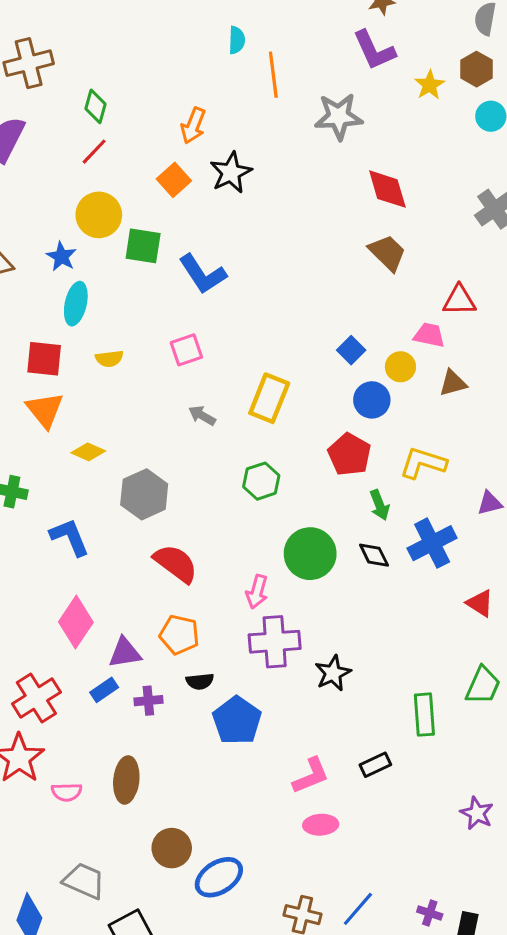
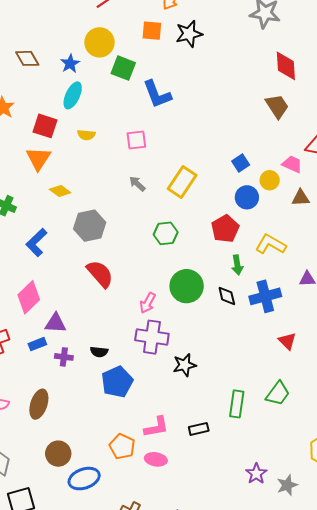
orange square: (174, 180) -> (152, 31), turned 35
blue L-shape: (70, 537) -> (37, 242), turned -124
orange pentagon: (179, 635) -> (122, 446), moved

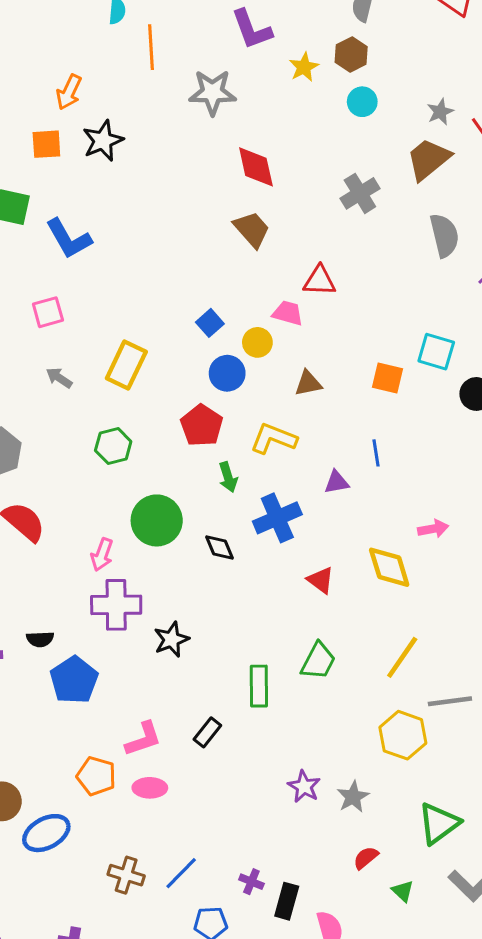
brown triangle: (301, 198) -> (308, 383), moved
black diamond: (227, 296) -> (220, 547), moved
black rectangle: (199, 429) -> (207, 732), turned -30

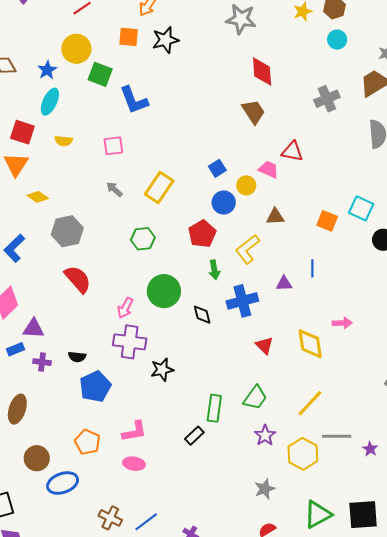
yellow L-shape: (274, 439) -> (247, 249), turned -68
black rectangle: (207, 732) -> (194, 436), moved
orange pentagon: (96, 776) -> (87, 442), moved
purple star: (304, 786) -> (265, 435), moved

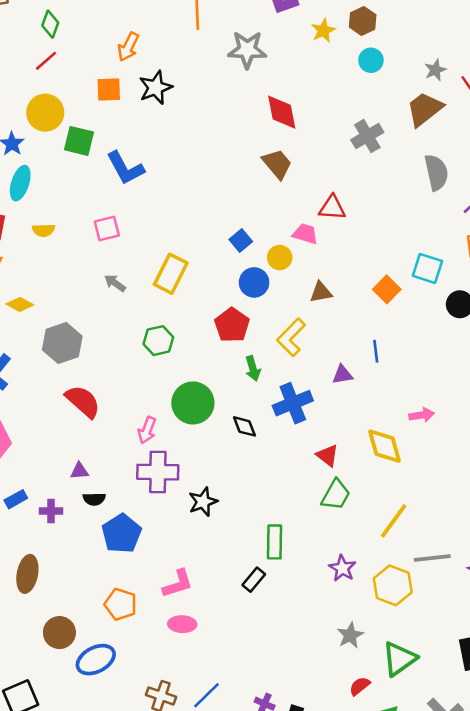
orange square: (327, 221) -> (387, 289), turned 30
purple triangle: (34, 329) -> (79, 471), moved, size x0.7
green trapezoid: (255, 398) -> (336, 495), moved
green triangle: (318, 514) -> (399, 659), moved

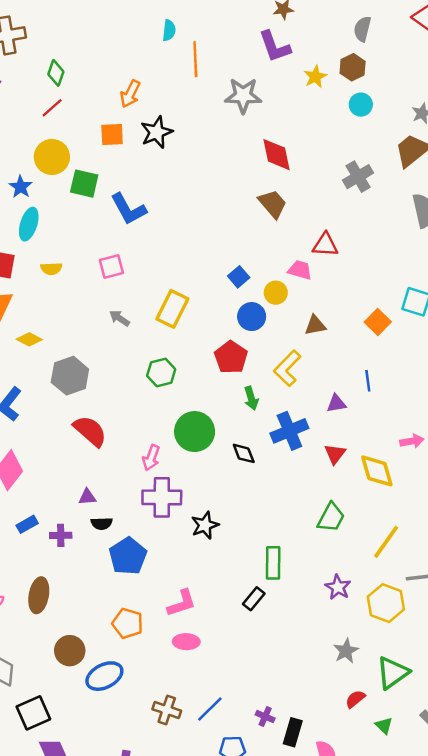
red triangle: (327, 455) -> (335, 454), moved, turned 30

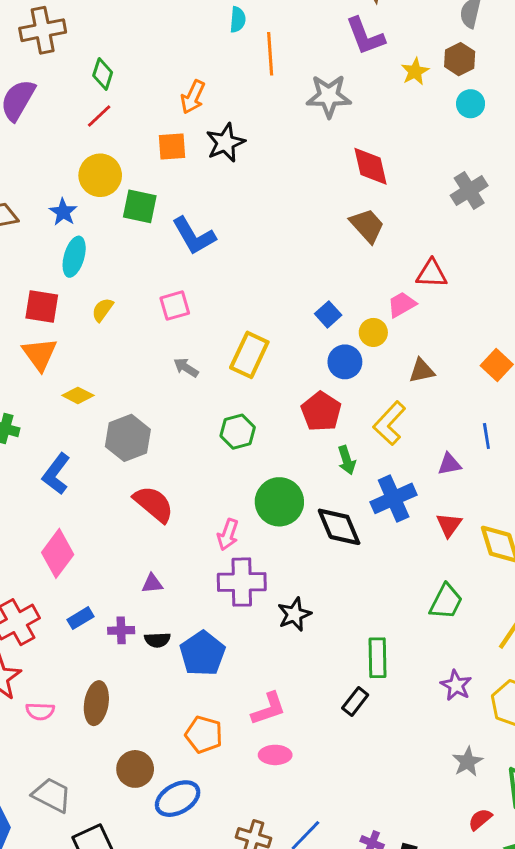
yellow semicircle: (51, 269) -> (103, 310), turned 130
pink trapezoid: (300, 270) -> (402, 304), turned -45
black diamond: (244, 453) -> (339, 527), size x1.6
black semicircle: (102, 524) -> (157, 640), moved

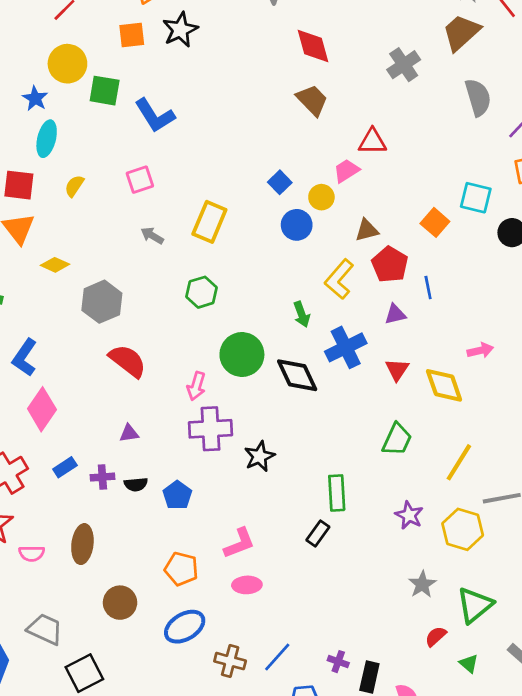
red pentagon: (321, 411) -> (390, 265), moved
blue L-shape: (56, 474) -> (25, 357), moved
blue pentagon: (203, 654) -> (177, 495), size x0.7
blue ellipse: (178, 799) -> (185, 627), moved

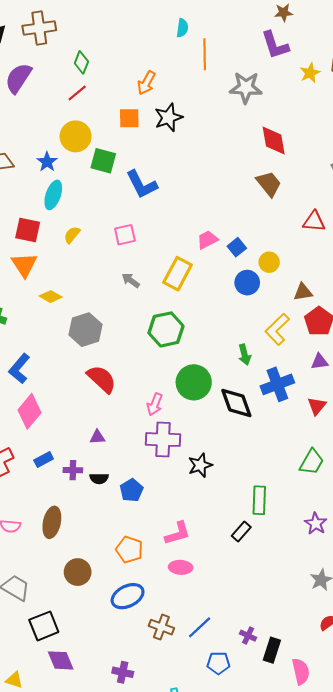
pink trapezoid: (346, 171) -> (207, 240), moved
green hexagon: (202, 292) -> (166, 329), size x1.4

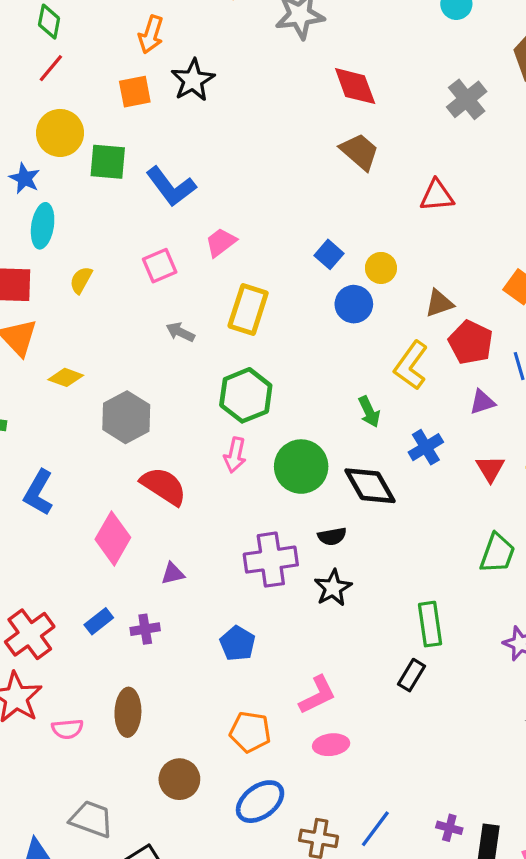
pink trapezoid: (207, 240) -> (221, 242), moved
blue cross: (277, 384) -> (426, 447), size x0.7
pink arrow: (155, 404) -> (235, 455), moved
pink diamond: (29, 411) -> (113, 538), moved
black semicircle: (99, 479) -> (332, 536), moved

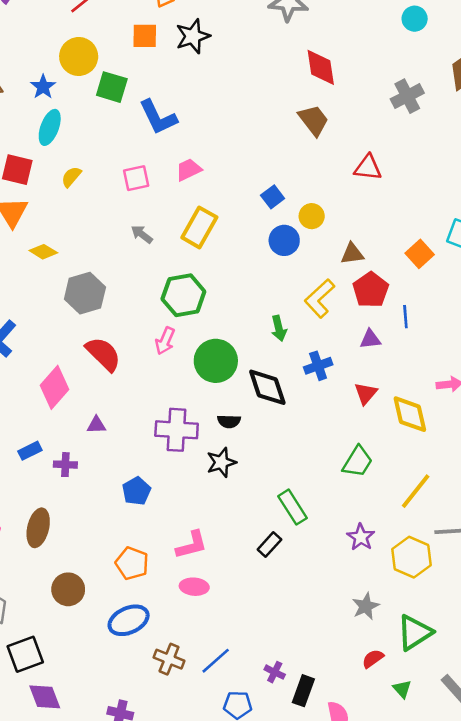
green rectangle: (430, 624) -> (293, 507), turned -36

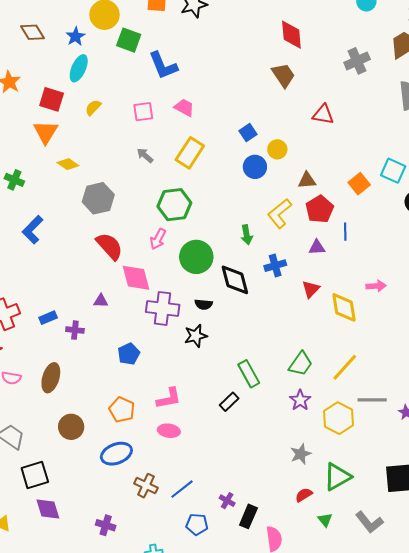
pink trapezoid: (189, 170) -> (184, 108), turned 50
pink diamond: (55, 387) -> (136, 278), moved, turned -60
green trapezoid: (358, 462) -> (301, 364), moved

